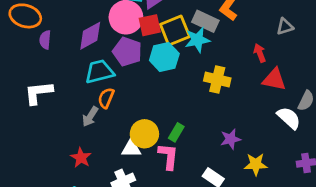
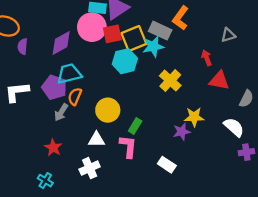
purple pentagon: (127, 52) -> (54, 87), moved
yellow cross: (217, 79) -> (170, 81), turned 30
white semicircle: (289, 118) -> (234, 127), moved
yellow circle: (144, 134) -> (108, 110), moved
yellow star: (256, 164) -> (194, 117), moved

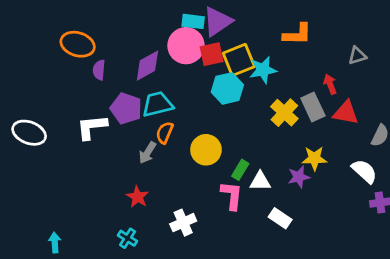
orange L-shape: (180, 18) -> (297, 34), turned -125
gray rectangle: (160, 31) -> (313, 107), moved, turned 40
purple pentagon: (54, 87) -> (126, 108), moved
white triangle: (96, 140) -> (260, 181), moved

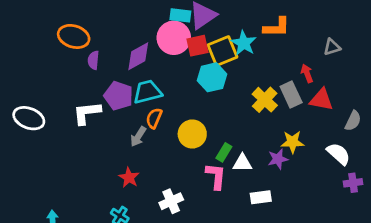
cyan star: (263, 70) -> (244, 43), moved, turned -30
white rectangle: (280, 218) -> (261, 197), turned -42

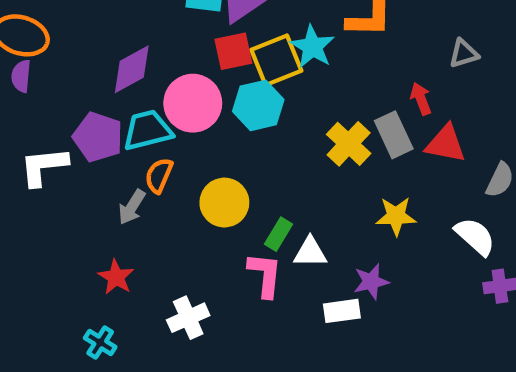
pink circle: (174, 38) -> (193, 103), moved
purple semicircle: (93, 60) -> (21, 76), moved
purple star: (278, 159) -> (371, 282), moved

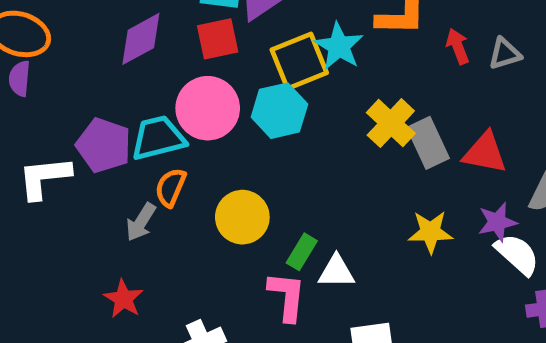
red square: (233, 51) -> (218, 39), moved
purple diamond: (132, 69) -> (141, 39), moved
red arrow: (421, 99) -> (458, 46), moved
yellow cross: (349, 144) -> (391, 123), moved
purple star: (371, 282) -> (497, 222), moved

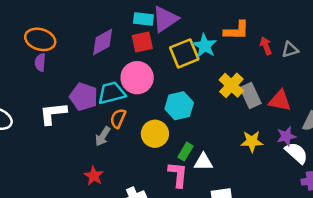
cyan hexagon: (279, 111) -> (179, 106), moved

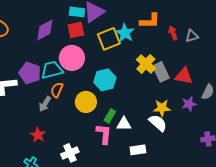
white semicircle: (296, 153) -> (158, 123), moved

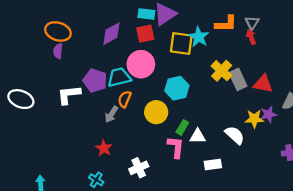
gray triangle: (192, 36) -> (252, 23), moved, turned -40
yellow square: (109, 39) -> (181, 43), turned 30
yellow star: (162, 108) -> (254, 119), moved

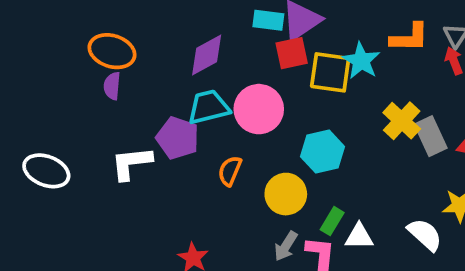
red square: (145, 34) -> (292, 53), moved
cyan trapezoid: (119, 77) -> (209, 107), moved
gray arrow: (111, 114) -> (286, 246), moved

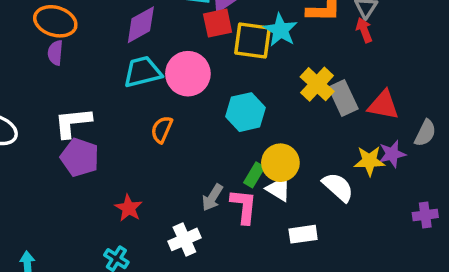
purple pentagon: (178, 138) -> (80, 157), moved
yellow circle: (286, 194) -> (280, 163), moved
white triangle: (359, 237) -> (279, 189), turned 32

